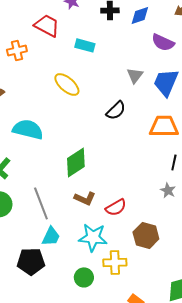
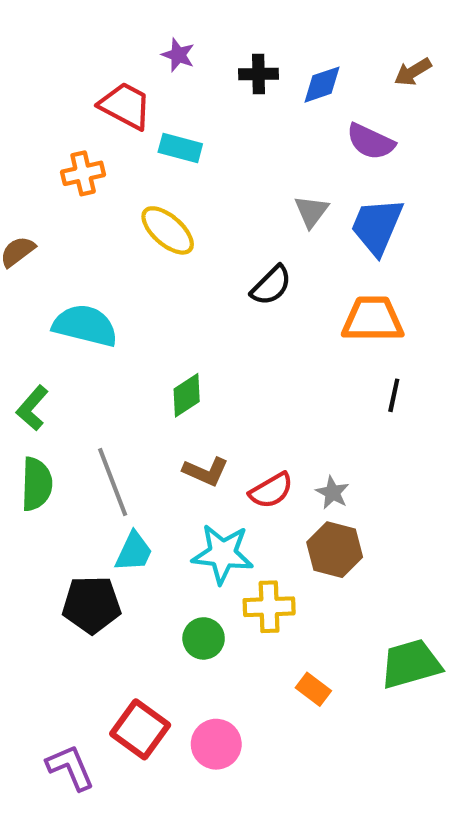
cyan rectangle: (85, 45) -> (180, 148), moved
orange cross: (17, 50) -> (83, 173), moved
green diamond: (76, 162) -> (187, 395), size x0.7
gray star: (168, 190) -> (333, 493), moved

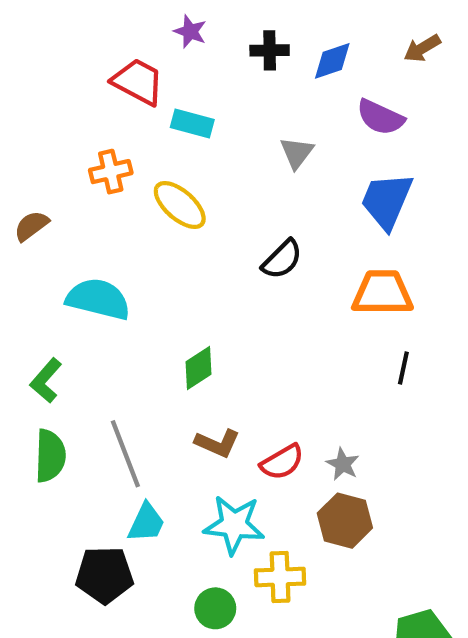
orange cross: (83, 173) -> (111, 172), moved
gray triangle: (311, 211) -> (297, 153), moved

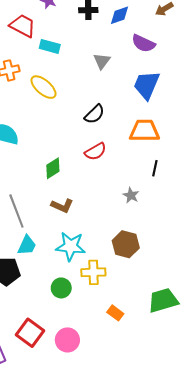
red semicircle: (282, 462) -> (96, 152), moved
gray star: (343, 464) -> (131, 195), moved

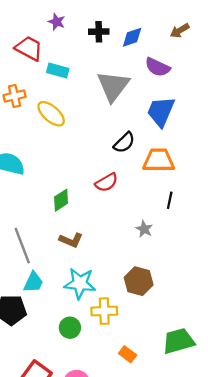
gray triangle: (102, 61) -> (113, 86), size x1.8
black semicircle: (94, 114) -> (124, 143), moved

